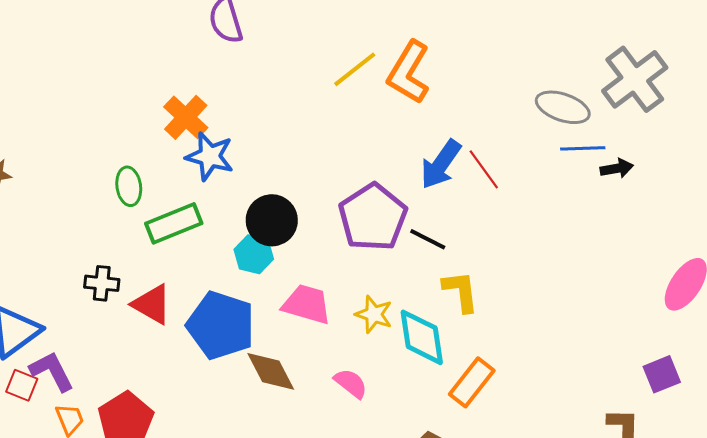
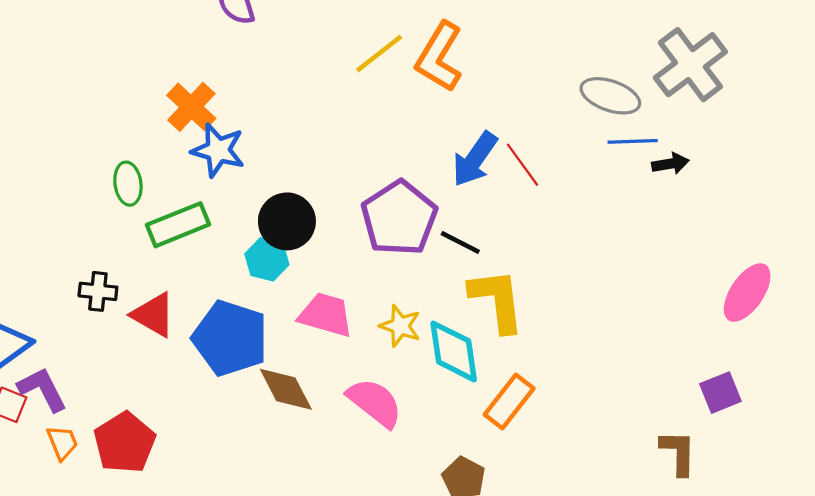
yellow L-shape: (461, 291) -> (497, 300), size x1.4
pink semicircle: (351, 383) -> (375, 403), size x1.5

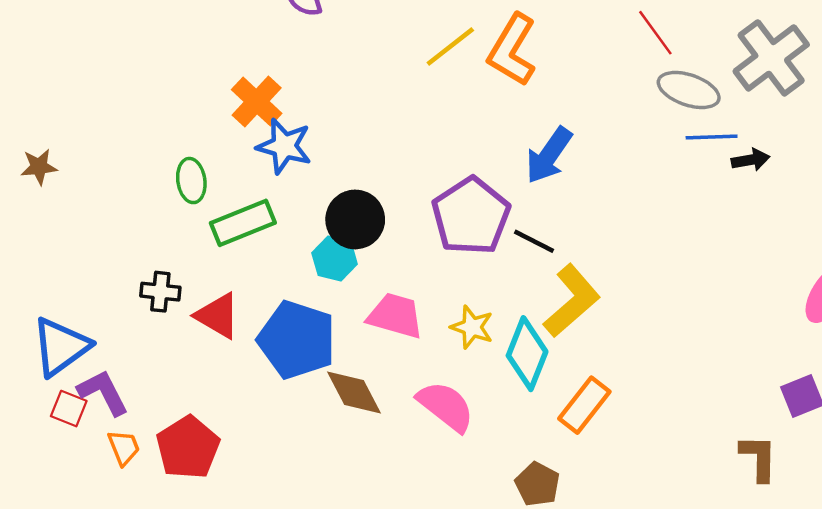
red line: (523, 165) -> (655, 33), moved
yellow L-shape: (497, 300) -> (572, 301), turned 56
cyan diamond: (454, 351) -> (527, 354), turned 30

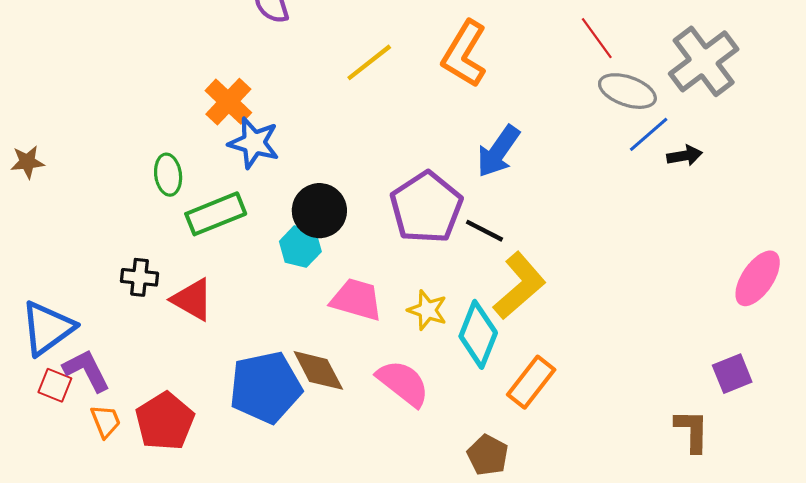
yellow line: (450, 46) -> (369, 62), moved
blue line: (712, 137) -> (649, 134), turned -39
blue pentagon: (297, 340) -> (265, 387), moved, turned -30

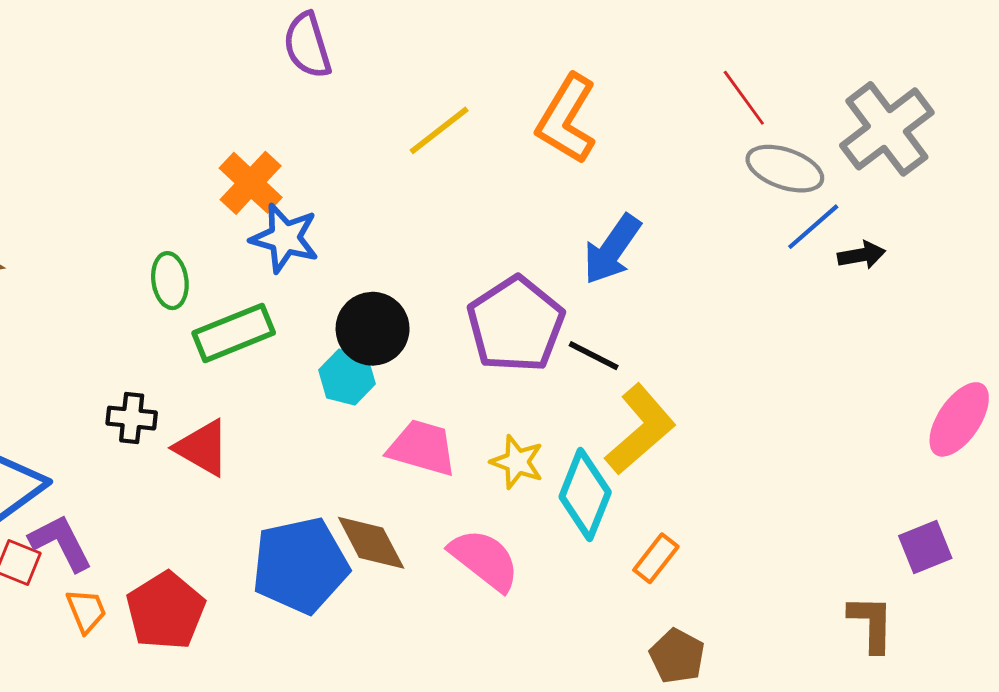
orange rectangle: (531, 382) -> (656, 558), size x0.7
brown pentagon: (488, 455) -> (677, 656), moved

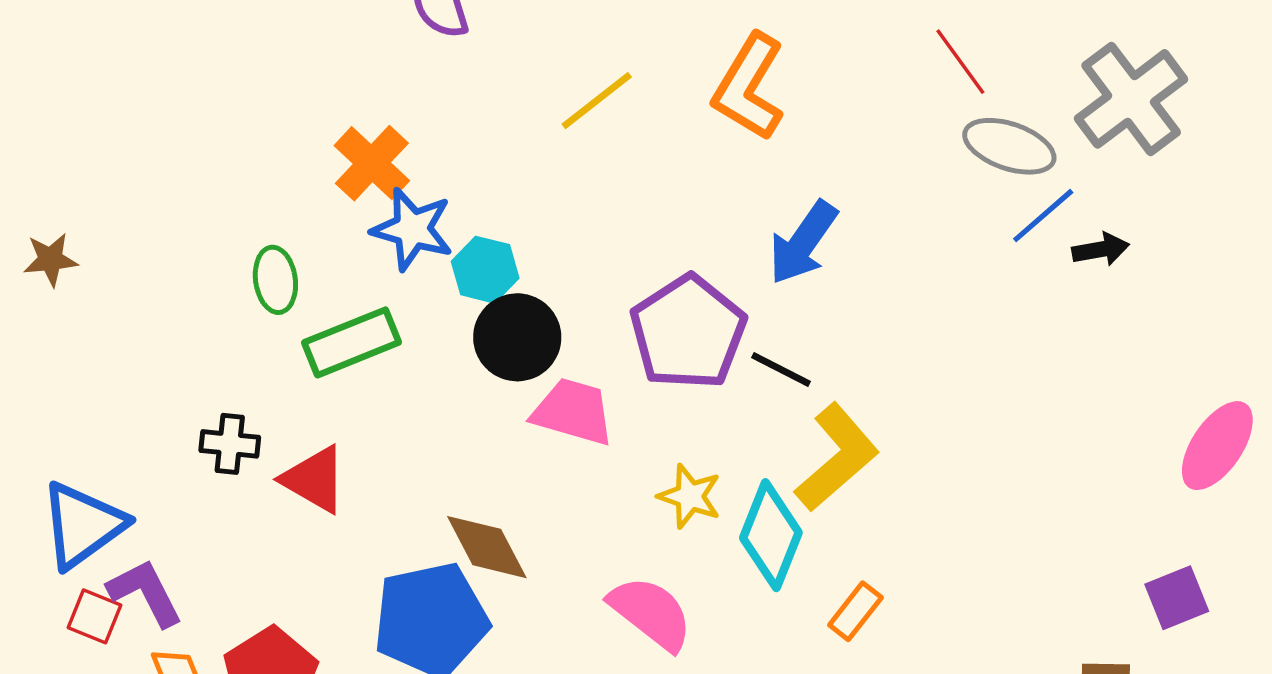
cyan hexagon: (347, 377) -> (485, 270), moved
pink trapezoid: (422, 448) -> (573, 412), moved
brown diamond: (371, 543) -> (487, 547), moved

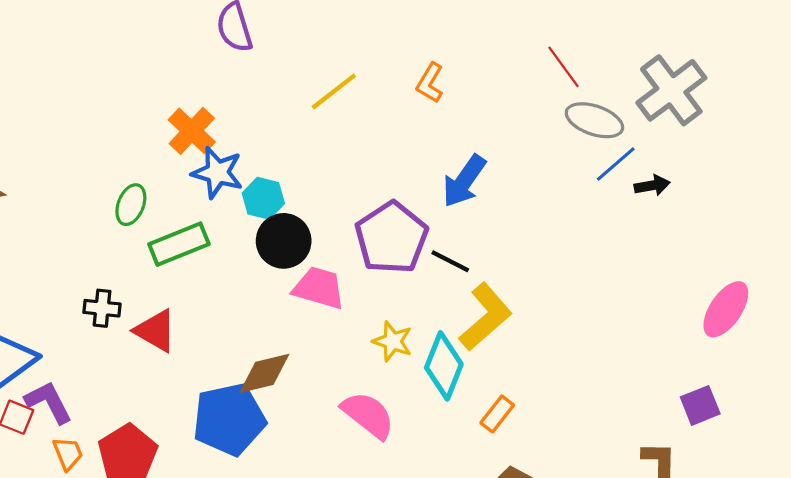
orange L-shape: (749, 87) -> (430, 83), size x0.6
green ellipse: (275, 280) -> (131, 205), turned 30
brown diamond: (487, 547) -> (264, 373), turned -76

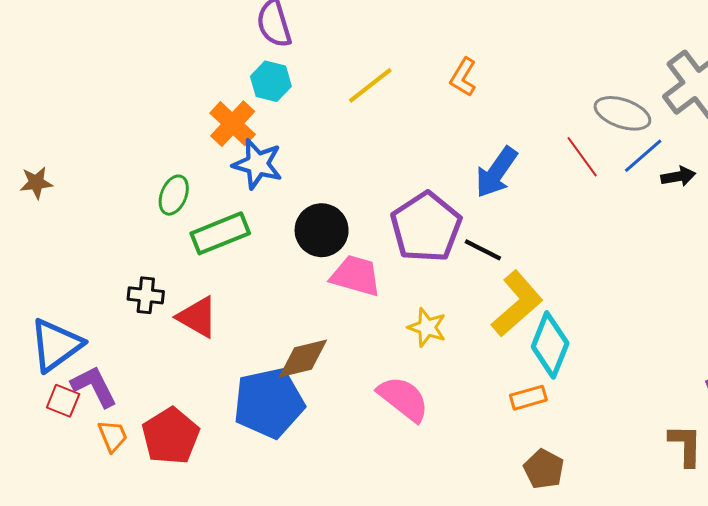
red line: (563, 67) -> (582, 157), moved
cyan hexagon: (263, 198) -> (271, 81), moved
cyan diamond: (444, 366) -> (550, 345), moved
orange rectangle: (497, 414) -> (528, 398), turned 36

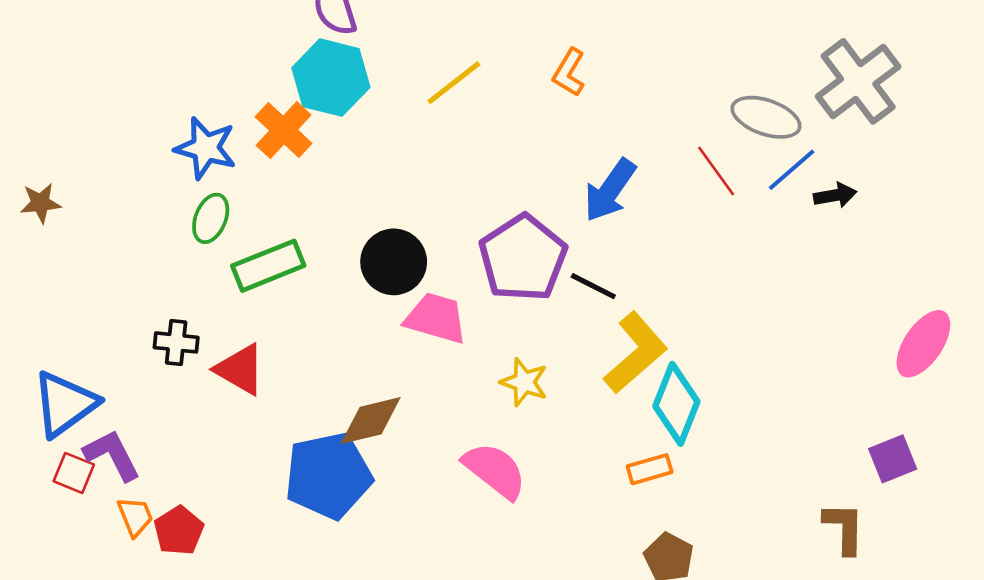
cyan hexagon: (271, 81) -> (331, 78), size x1.5
blue star: (257, 164) -> (206, 148), moved
red pentagon: (171, 436) -> (179, 531), moved, size x0.7

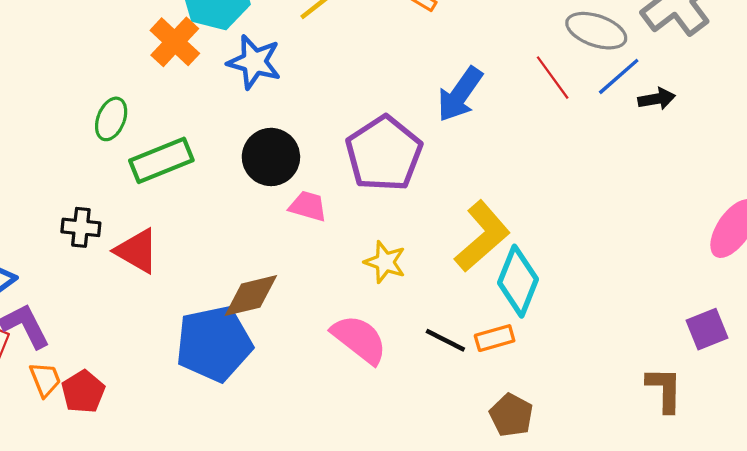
blue star: (206, 148) -> (254, 62), moved
black line: (593, 286) -> (445, 340), moved
pink trapezoid: (436, 318) -> (308, 206), size x0.7

